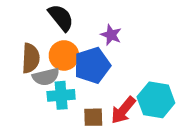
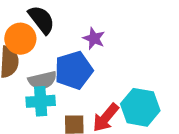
orange circle: (64, 55) -> (20, 39), moved
gray semicircle: (46, 77) -> (42, 80), moved

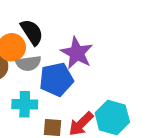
purple star: (94, 38) -> (77, 53), size x1.6
gray semicircle: (42, 80) -> (28, 63), moved

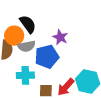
purple star: (77, 53) -> (60, 37), size x0.7

